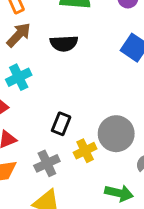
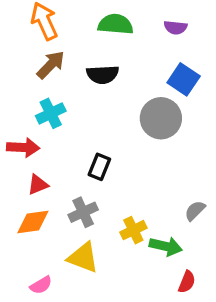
gray circle: (116, 134) -> (161, 118), moved
yellow cross: (85, 151) -> (133, 230), moved

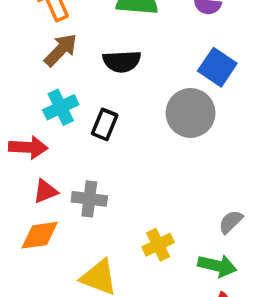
black rectangle: (99, 167) -> (105, 124), moved
gray cross: (83, 212) -> (89, 199), moved, turned 32
green arrow: (166, 246) -> (217, 266), moved

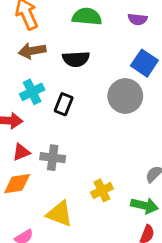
brown arrow: (61, 50) -> (32, 51), turned -144

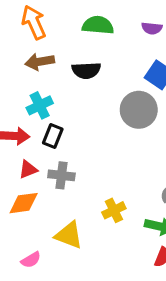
black rectangle: (64, 104) -> (53, 136), moved

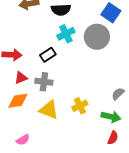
cyan cross: (40, 105) -> (66, 34), moved
black rectangle: (53, 136) -> (48, 55), moved, turned 35
yellow triangle: (69, 235) -> (49, 110), moved

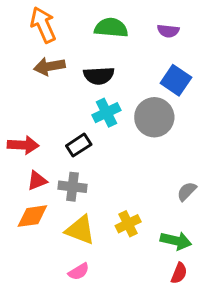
gray semicircle: (118, 94) -> (187, 191), moved
pink semicircle: (23, 140) -> (79, 272), moved

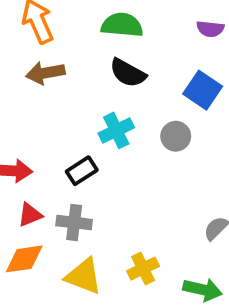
purple semicircle: (168, 31) -> (210, 29), moved
black semicircle: (99, 76) -> (128, 73), moved, turned 32
gray circle: (154, 117) -> (176, 136), size x0.6

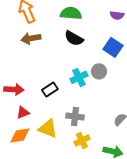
cyan cross: (116, 130) -> (79, 77), moved
gray cross: (74, 223) -> (75, 116), moved
yellow triangle: (84, 276) -> (48, 129), moved

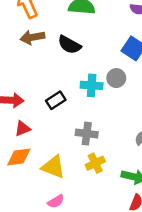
black semicircle: (74, 38) -> (69, 45), moved
cyan cross: (79, 77) -> (92, 85), turned 30
yellow triangle: (48, 129) -> (53, 167), moved

